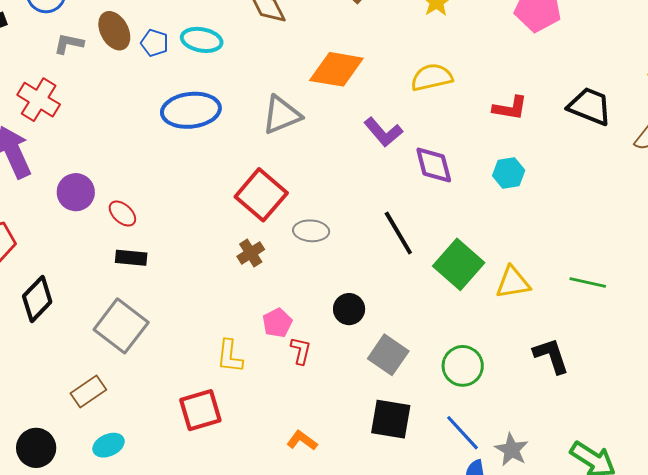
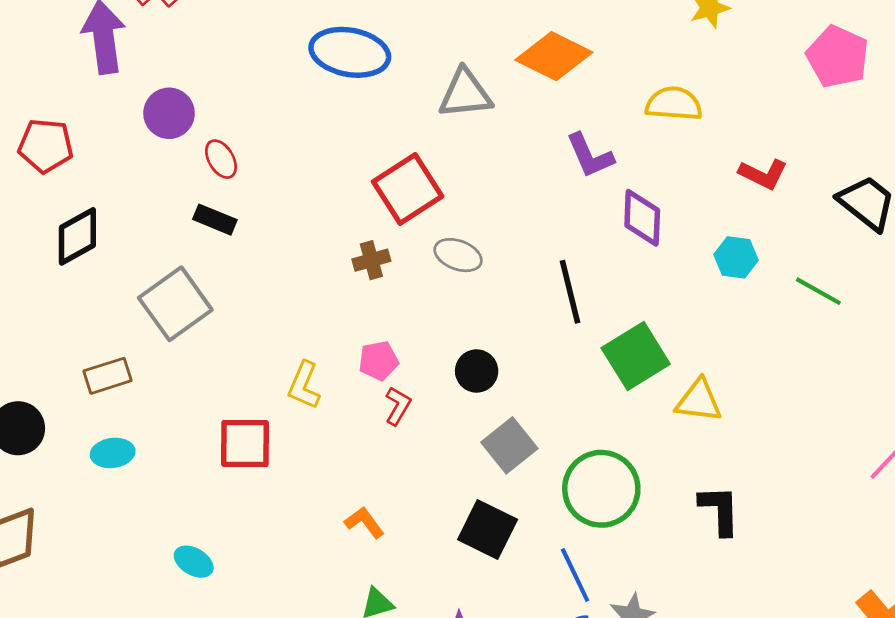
green line: (588, 283) -> (818, 291), moved
green circle: (463, 366) -> (601, 489), size x1.4

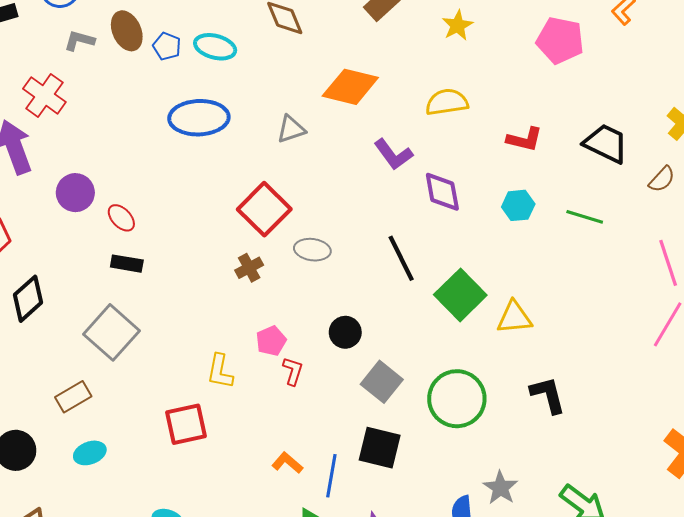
gray triangle: (465, 94) -> (291, 129), size x0.7
blue line: (575, 575) -> (331, 476), moved, turned 48

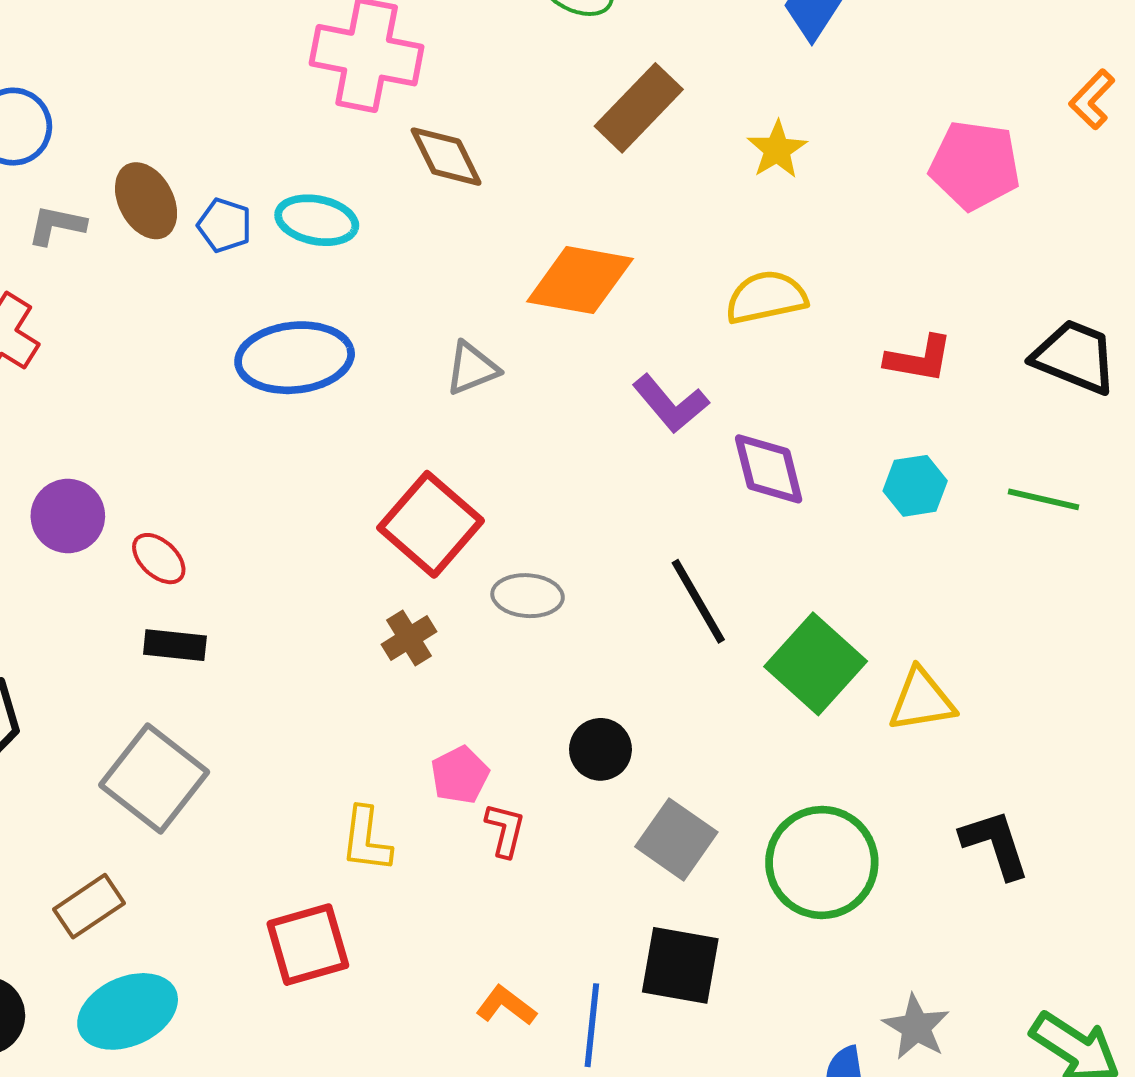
cyan ellipse: (90, 453) -> (128, 1011), size x1.6

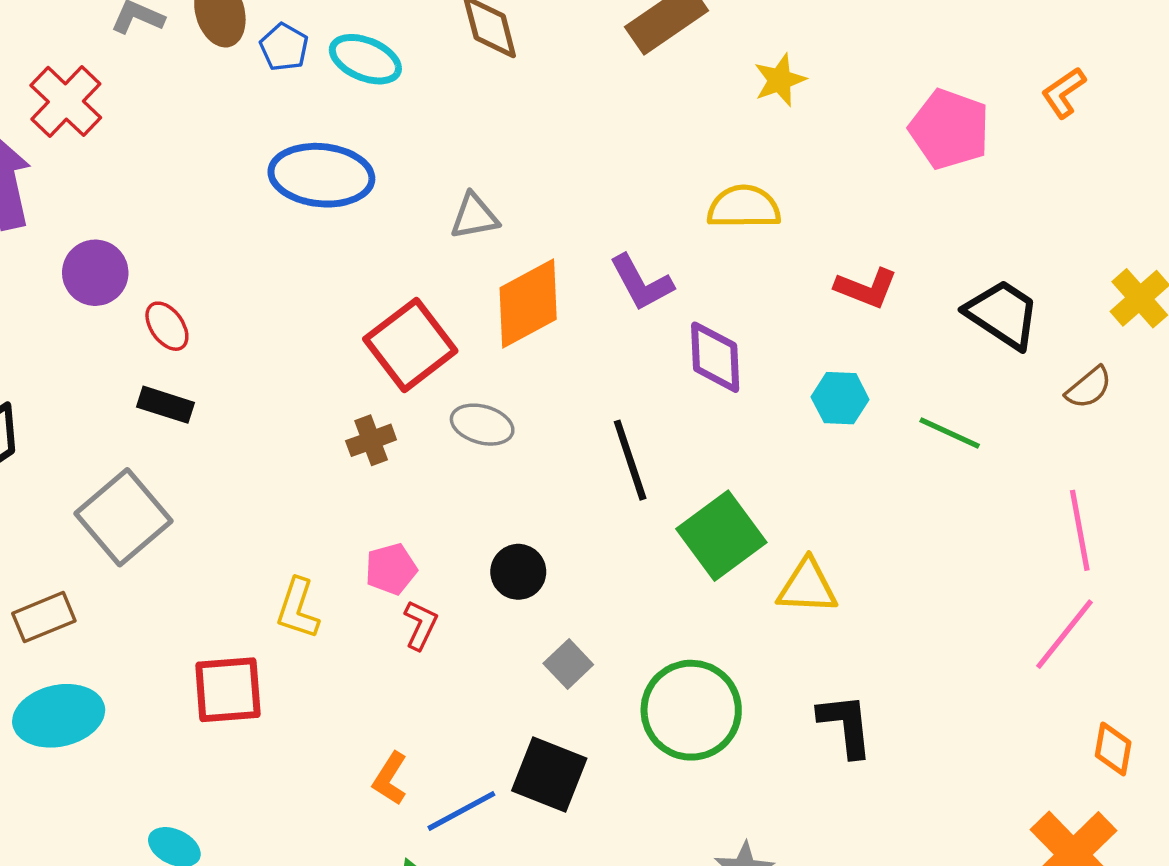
orange diamond: (580, 280) -> (528, 303), moved, turned -50
gray square: (676, 839) -> (568, 664), size x0.7
orange L-shape: (506, 1006) -> (390, 779), turned -106
blue line: (592, 1025) -> (461, 811), turned 44

